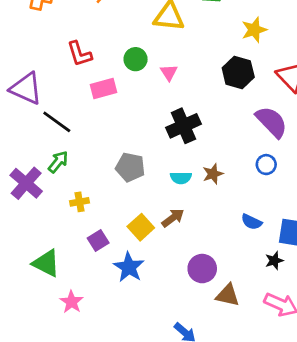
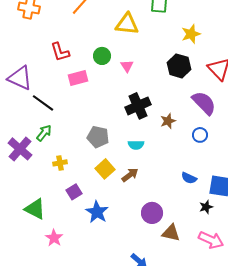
brown star: (213, 174) -> (168, 121), moved
yellow square: (141, 227) -> (105, 169), moved

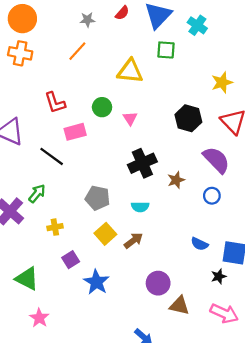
yellow star: (191, 34) -> (222, 82), moved
black line: (43, 103) -> (52, 156), moved
pink star: (54, 238) -> (39, 318), moved

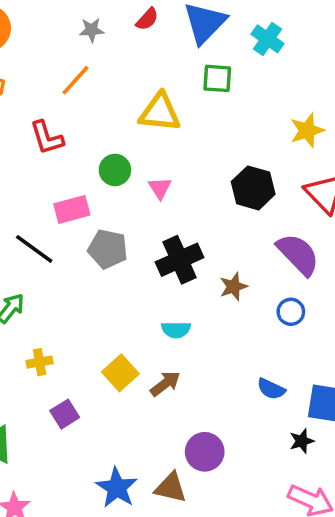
red L-shape: (55, 103) -> (47, 138), moved
gray pentagon: (98, 198) -> (108, 249), moved
blue star: (96, 282) -> (117, 488), moved
brown triangle: (179, 306) -> (171, 488), moved

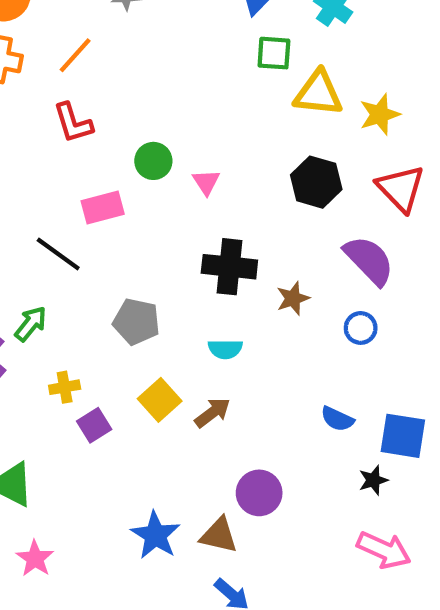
orange line: (75, 80) -> (75, 55), moved
yellow triangle: (160, 113) -> (318, 93), moved
gray pentagon: (108, 249) -> (136, 322), moved
black cross: (180, 260) -> (229, 267), turned 30
purple square: (65, 414) -> (94, 425), moved

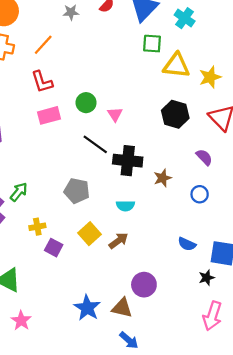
pink rectangle: (103, 207) -> (49, 115), moved
black line: (58, 254) -> (95, 144), moved
purple semicircle: (369, 260) -> (204, 157), size x0.6
purple square: (94, 425) -> (54, 248), turned -30
pink arrow: (384, 550) -> (212, 316), turned 84

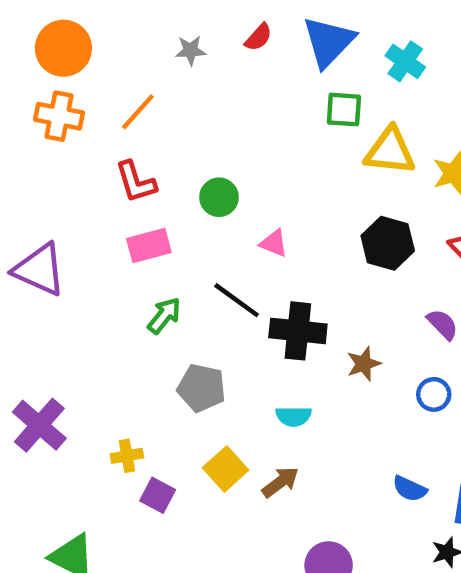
green circle: (86, 103) -> (219, 197), moved
pink triangle: (115, 114) -> (274, 243), turned -35
green arrow: (19, 192) -> (164, 316), moved

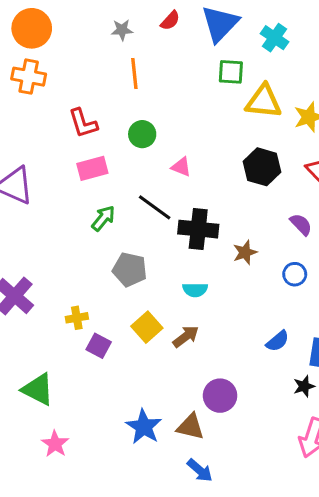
orange line: (138, 112) -> (134, 73), moved, turned -48
blue semicircle: (410, 489) -> (278, 341), turned -65

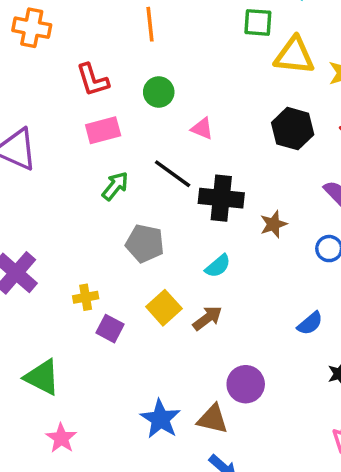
cyan semicircle: (195, 290) -> (218, 266), turned -40

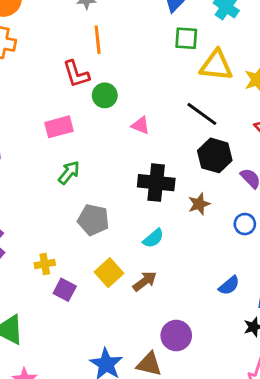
red L-shape: (93, 80) -> (76, 74), moved
black hexagon: (293, 129) -> (215, 155), moved
black line: (173, 174) -> (202, 114), moved

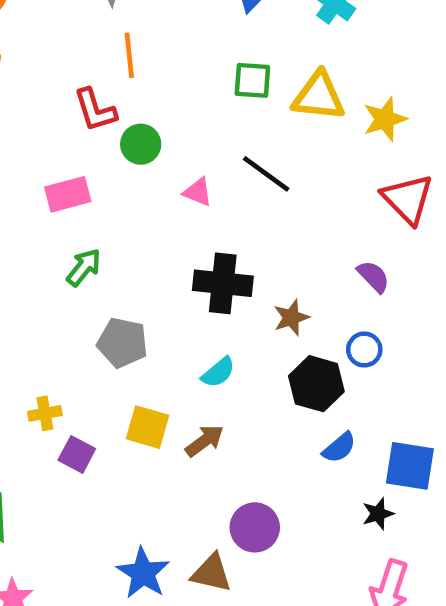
green square: (186, 38) -> (252, 80), moved
black line: (202, 114) -> (266, 174), moved
black hexagon: (215, 155) -> (316, 384), moved
yellow square: (109, 273) -> (148, 427), turned -32

